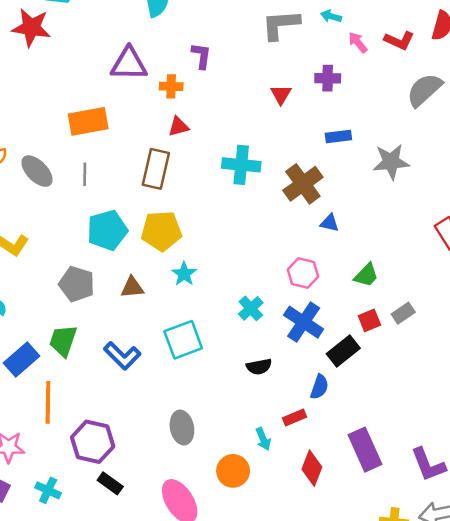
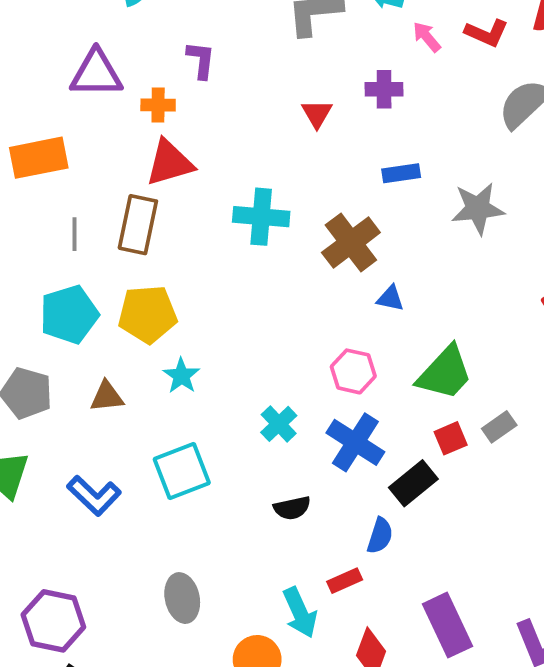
red triangle: (178, 127) -> (169, 163), size x1.6
gray line: (85, 174) -> (74, 234), moved
green trapezoid: (366, 275) -> (445, 373), size x1.6
cyan arrow: (263, 439) -> (300, 613), size x1.5

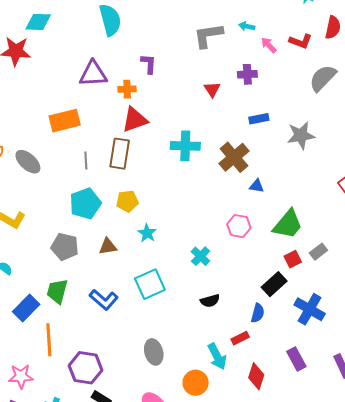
yellow pentagon: (148, 314) -> (127, 201), size x0.7
blue cross: (355, 442) -> (310, 309), moved
purple rectangle: (448, 625) -> (296, 359), size x0.7

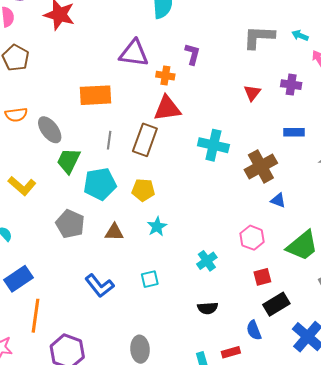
red square: (293, 259) -> (262, 277), moved
cyan square: (150, 284) -> (150, 279), size x0.6
green trapezoid: (57, 291) -> (69, 161), moved
blue semicircle: (258, 313) -> (254, 330), turned 132

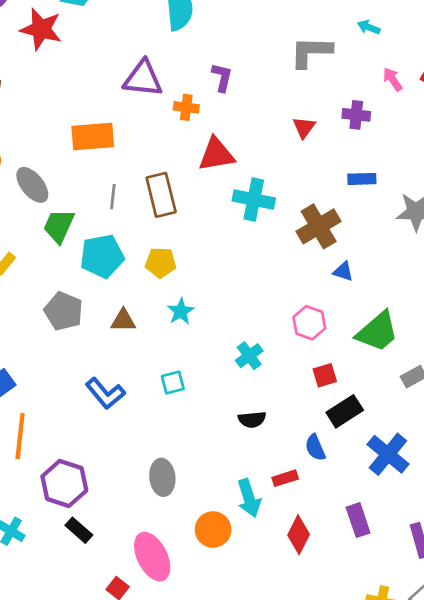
cyan arrow: (300, 35) -> (369, 27), moved
red triangle: (167, 108) -> (216, 154), moved
brown rectangle: (145, 140) -> (161, 195), turned -32

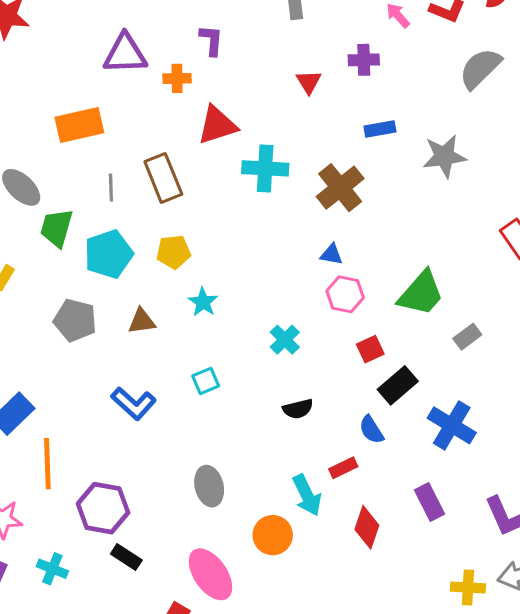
blue triangle: (343, 271) -> (331, 254), moved

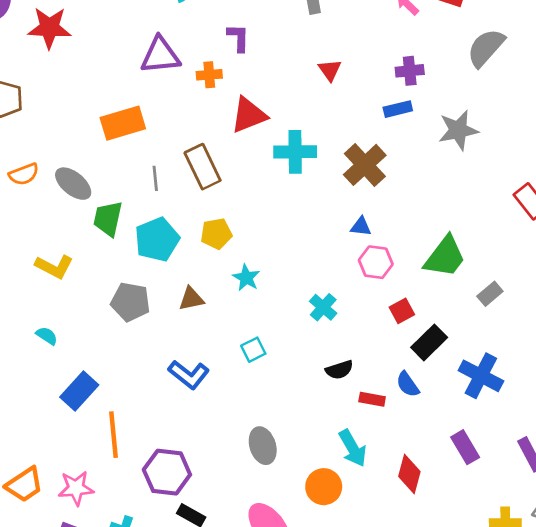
purple cross: (364, 60) -> (410, 71), moved
red rectangle: (343, 468) -> (372, 399), moved, turned 40

